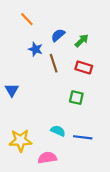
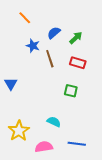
blue line: (83, 137) -> (77, 144), moved
yellow star: (20, 141) -> (19, 131), turned -30

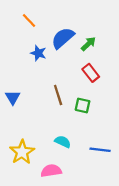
blue semicircle: (54, 33) -> (63, 38), size x1.5
brown line: (50, 59) -> (58, 95), moved
red rectangle: (78, 63) -> (91, 73), turned 35
blue line: (77, 144) -> (100, 150), moved

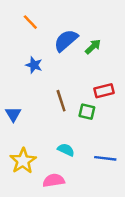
blue star: (38, 53) -> (34, 65), moved
red rectangle: (91, 73) -> (104, 91), moved, turned -66
blue triangle: (13, 97) -> (13, 114), moved

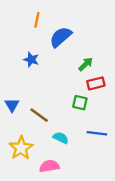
orange line: (30, 22) -> (37, 20), moved, turned 56
green arrow: (93, 47) -> (86, 64), moved
brown line: (61, 101) -> (39, 115), moved, turned -36
blue line: (105, 158) -> (97, 133), moved

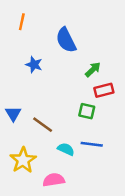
orange line: (37, 20) -> (22, 22), moved
blue semicircle: (61, 37) -> (66, 40), turned -75
blue line: (97, 133) -> (92, 144), moved

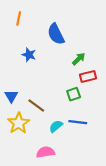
green square: (87, 111) -> (74, 94), turned -32
cyan semicircle: (66, 149) -> (56, 126), turned -64
yellow star: (23, 160) -> (19, 123), moved

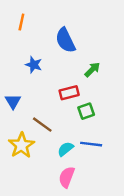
red rectangle: (88, 77) -> (69, 93), moved
blue triangle: (11, 96) -> (13, 101), moved
pink semicircle: (46, 152) -> (67, 177), moved, turned -60

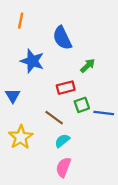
blue star: (34, 65) -> (32, 61), size x1.5
brown line: (42, 125) -> (54, 118), moved
blue line: (91, 144) -> (104, 113), moved

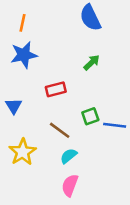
blue semicircle: (62, 38) -> (90, 18), moved
blue star: (32, 61) -> (24, 55), moved, turned -30
green arrow: (88, 66) -> (92, 63), moved
red rectangle: (66, 88) -> (56, 89), moved

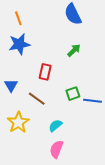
orange line: (23, 23) -> (18, 18), turned -32
red rectangle: (56, 89) -> (45, 72), turned -63
brown line: (60, 130) -> (37, 99), moved

